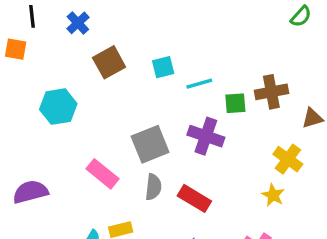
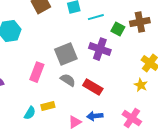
green square: (235, 103) -> (118, 29), turned 32
pink rectangle: (103, 174) -> (37, 72), turned 72
gray semicircle: (153, 187) -> (68, 80), turned -63

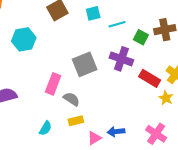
gray semicircle: (68, 80) -> (72, 99), moved
red rectangle: (93, 87) -> (150, 78), moved
yellow rectangle: (48, 106) -> (76, 121), moved

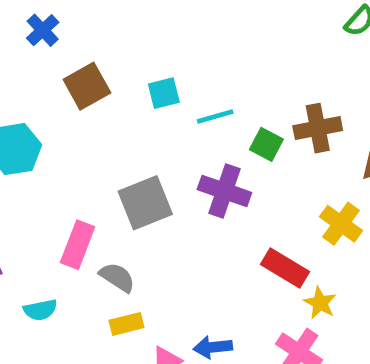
red rectangle: (150, 78) -> (285, 268), moved
yellow star: (166, 98) -> (320, 303), moved
cyan semicircle: (45, 128) -> (40, 310), moved, turned 48

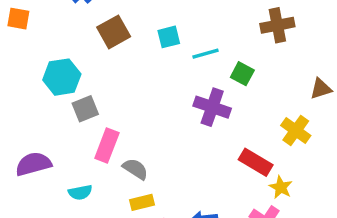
brown cross: (318, 128) -> (277, 25), moved
gray square: (145, 203) -> (85, 109), moved, size x0.7

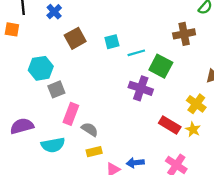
green square: (242, 74) -> (161, 66), size x1.5
yellow star: (281, 187) -> (193, 129), moved
cyan semicircle: (80, 192) -> (53, 145), size x1.5

